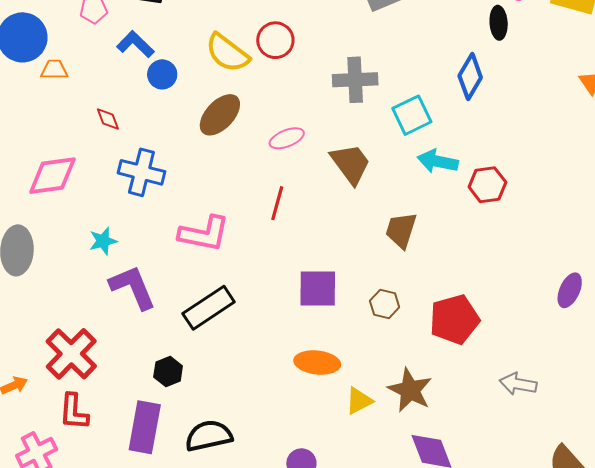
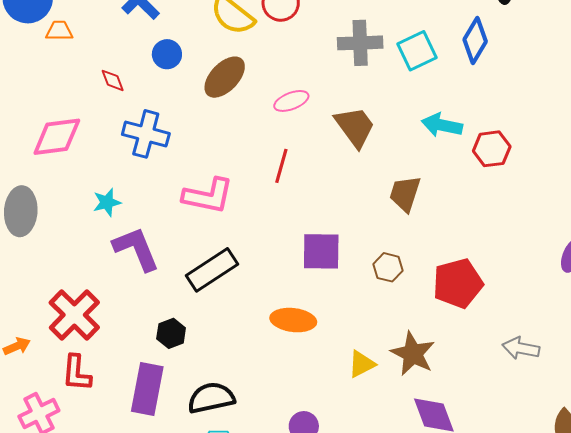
blue circle: (162, 74) -> (167, 54), moved
cyan square: (412, 115) -> (417, 51), moved
orange ellipse: (317, 363) -> (293, 320), moved

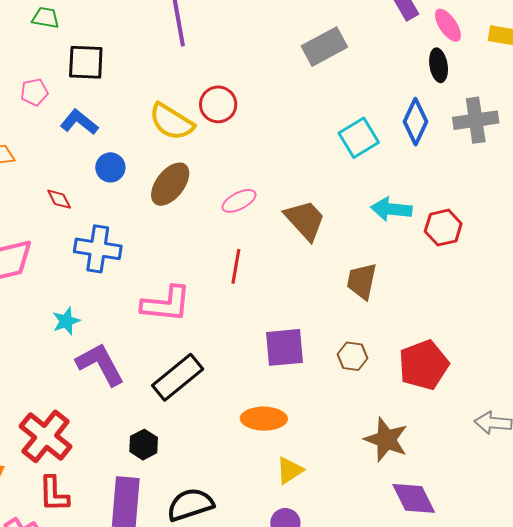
gray cross: (360, 43) -> (476, 120), moved
yellow triangle: (362, 364) -> (290, 470), moved

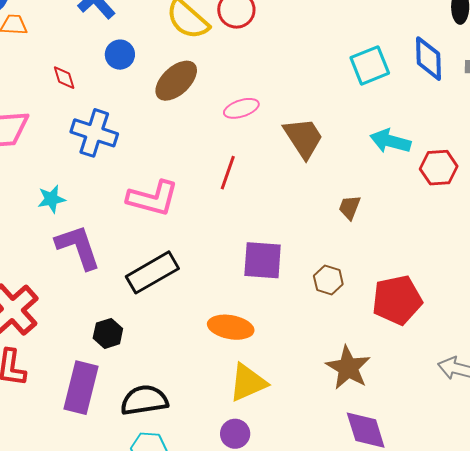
blue diamond: (416, 122) -> (428, 59), turned -36
brown trapezoid: (362, 281) -> (350, 207), size x0.7
yellow triangle: (290, 470) -> (248, 383), size x1.4

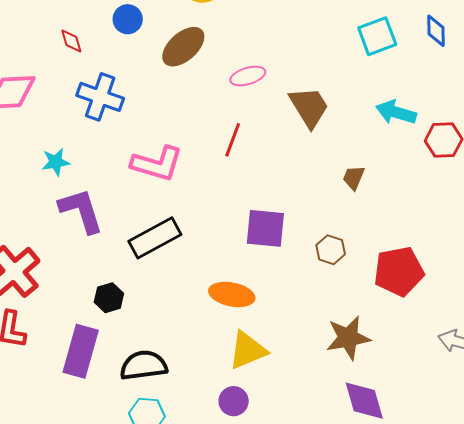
blue diamond: (428, 59) -> (436, 31), size x0.7
brown star: (348, 368) -> (348, 338), turned 30

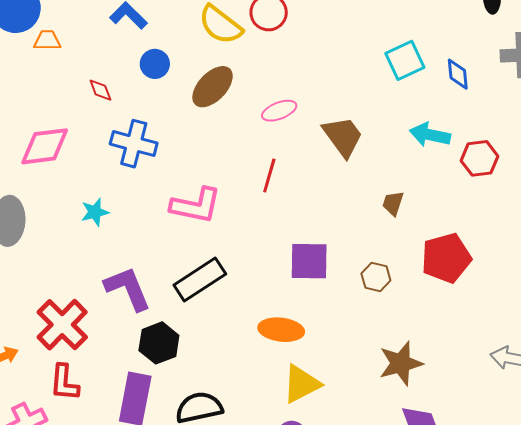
blue diamond: (436, 31) -> (458, 74), moved
purple L-shape: (81, 211) -> (128, 289), moved
red pentagon: (399, 271) -> (446, 258), moved
black hexagon: (109, 298) -> (159, 343), size x1.4

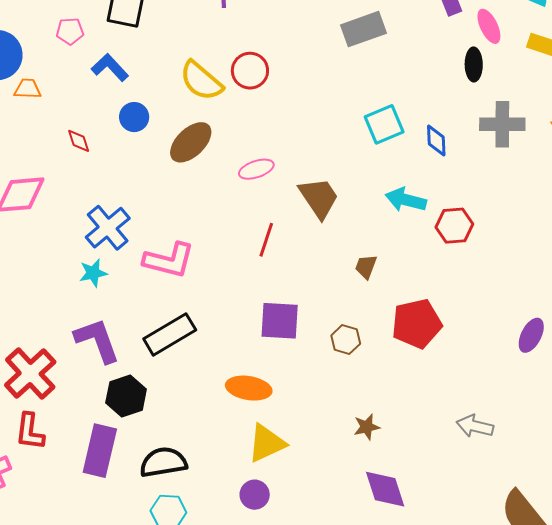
blue cross: (134, 144) -> (108, 228), moved, turned 33
red line: (269, 175) -> (266, 240), moved
cyan star: (95, 212) -> (93, 273), moved
brown star: (401, 363) -> (367, 427), size x0.6

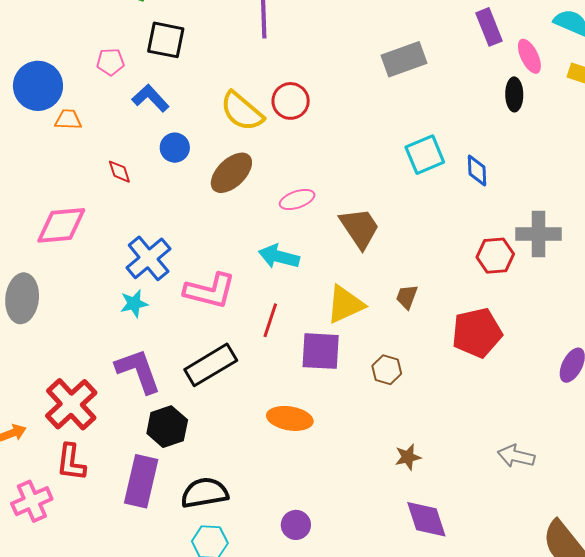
gray cross: (502, 124) -> (539, 234), moved
cyan arrow: (406, 200) -> (279, 257), moved
red line: (266, 240) -> (270, 320), moved
red pentagon: (417, 324) -> (477, 333), moved
yellow triangle: (267, 443) -> (345, 304), moved

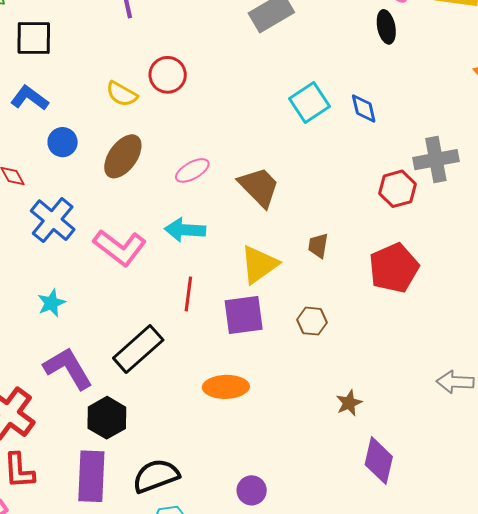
yellow semicircle: (242, 111) -> (122, 94), size x0.7
blue cross: (149, 258) -> (53, 220), moved
pink L-shape: (210, 291) -> (120, 248), moved, turned 34
purple diamond: (426, 519) -> (379, 461), turned 42

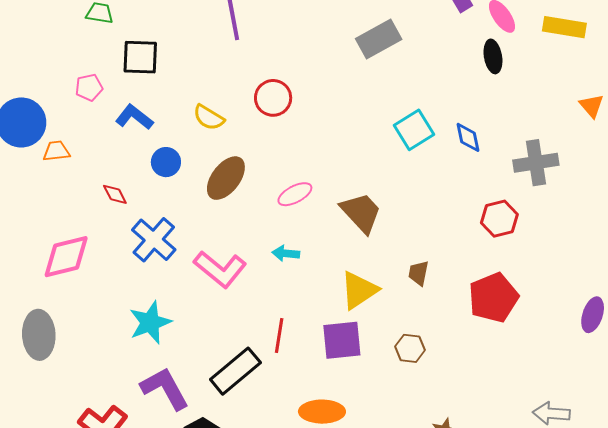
yellow semicircle: (122, 94) -> (209, 118), moved
gray cross: (436, 160) -> (536, 163), moved
cyan arrow: (185, 230) -> (286, 253), size x0.7
red line: (188, 294) -> (279, 336), moved
cyan star: (51, 303) -> (150, 322), size x1.5

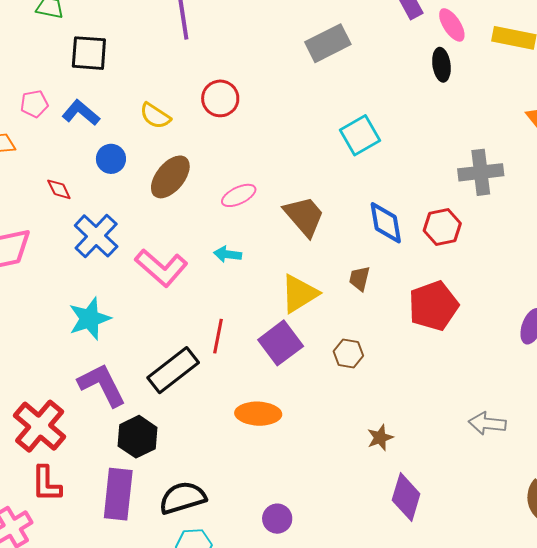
pink pentagon: (89, 87) -> (34, 104), moved
blue diamond: (468, 137) -> (386, 223), moved, size x1.4
purple square: (342, 340) -> (281, 343), turned -33

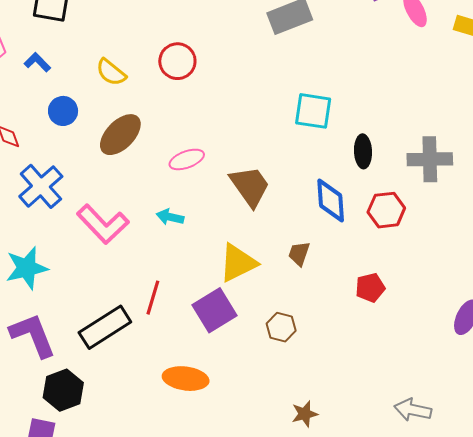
black ellipse: (441, 65) -> (363, 151), moved
blue L-shape: (81, 113) -> (37, 62), size x0.7
cyan square: (360, 135) -> (313, 111), turned 33
red pentagon: (433, 306) -> (370, 288), size x0.6

